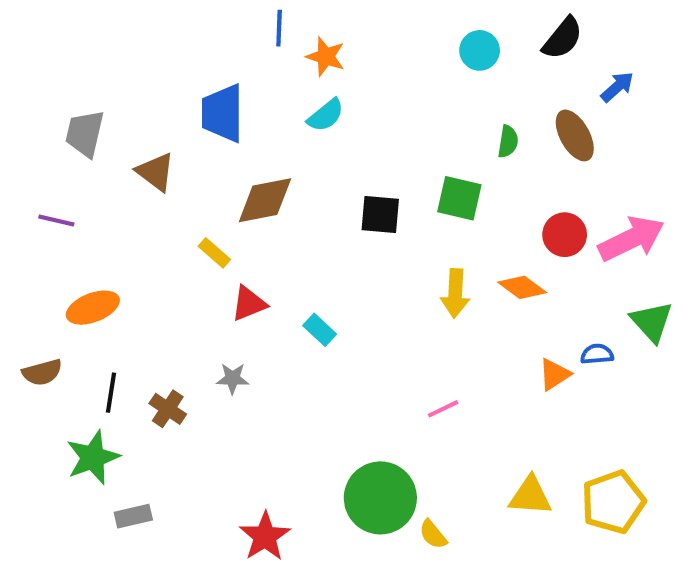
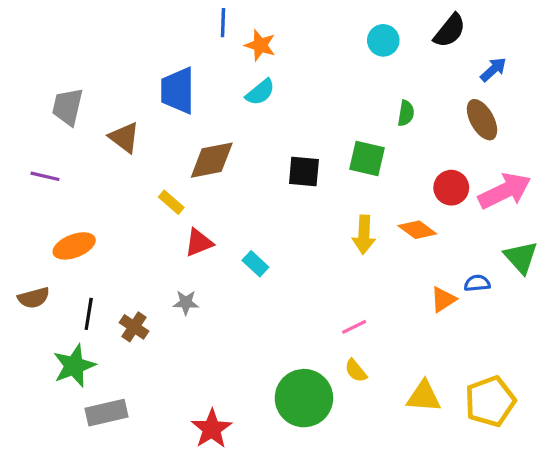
brown ellipse: (575, 135) -> (482, 120), moved
gray rectangle: (133, 516) -> (106, 413), size x1.4
yellow semicircle: (433, 534) -> (356, 371), moved

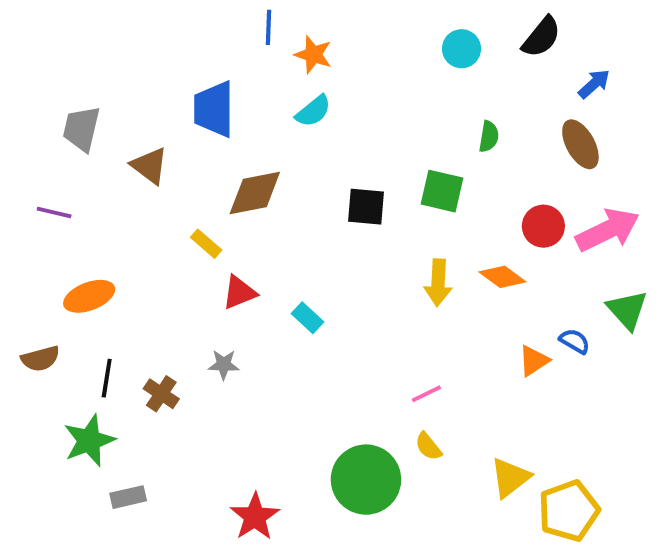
blue semicircle: (477, 283) -> (575, 341), turned 35
yellow triangle: (424, 396) -> (510, 478), turned -42
yellow pentagon: (490, 401) -> (569, 511), moved
gray rectangle: (106, 413) -> (128, 497), size x0.7

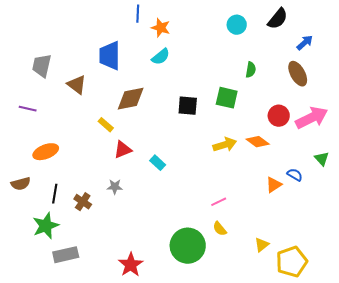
yellow arrow: (438, 283) -> (225, 145), turned -110
green triangle: (627, 310) -> (322, 159), size x0.7
yellow triangle: (510, 478) -> (262, 245), size x0.7
gray rectangle: (128, 497) -> (66, 255), size x1.4

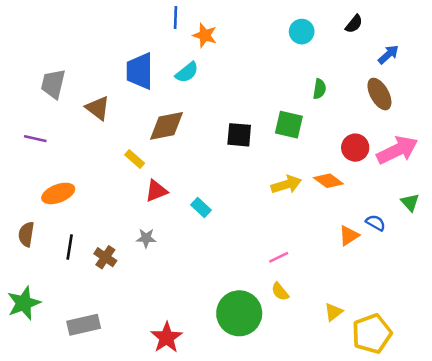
black semicircle: (278, 19) -> (354, 24), size x0.7
cyan semicircle: (161, 57) -> (187, 72), moved
brown semicircle: (21, 184) -> (26, 234), turned 114
green star: (46, 226) -> (24, 303), moved

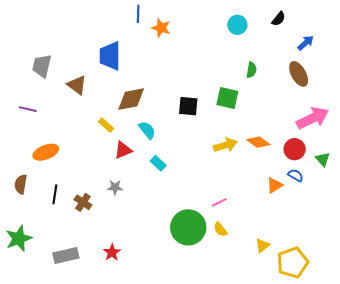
cyan semicircle: (187, 72) -> (147, 130), moved, turned -90
red circle: (355, 148) -> (295, 149), moved
green circle: (239, 313) -> (188, 227), moved
red star: (167, 338) -> (112, 252), moved, size x0.7

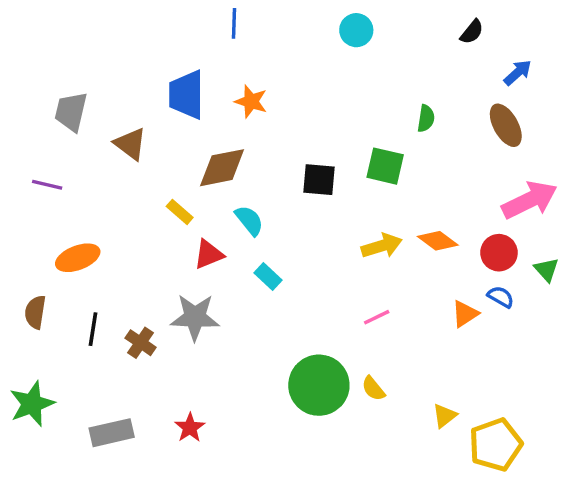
cyan circle: (237, 25) -> (356, 30), moved
orange star: (161, 28) -> (251, 101), moved
gray star: (115, 187) -> (195, 317), size x1.8
pink line: (219, 202) -> (377, 317), moved

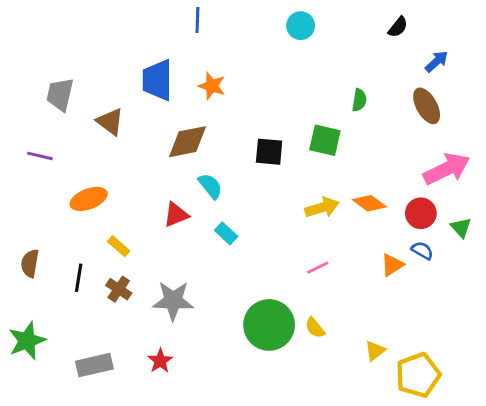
yellow rectangle: (180, 212) -> (119, 246), moved
orange ellipse: (78, 258) -> (89, 199), moved
gray star: (195, 317) -> (173, 301), moved

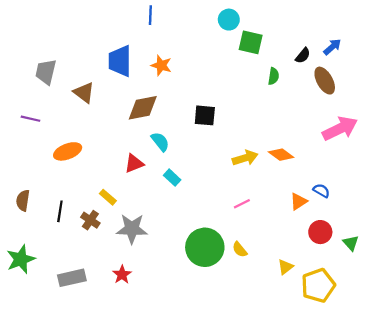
black semicircle: (398, 27) -> (303, 56), moved
green square: (325, 140) -> (251, 42), moved
red circle: (421, 213) -> (320, 232), moved
green triangle: (461, 228) -> (351, 243), moved
yellow rectangle: (119, 246) -> (108, 197), moved

